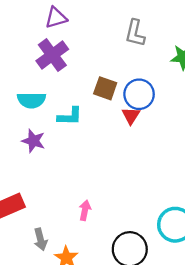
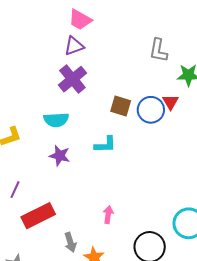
gray L-shape: (135, 33) -> (158, 50), moved
cyan L-shape: (70, 116) -> (105, 145), moved
red triangle: (131, 116) -> (171, 102), moved

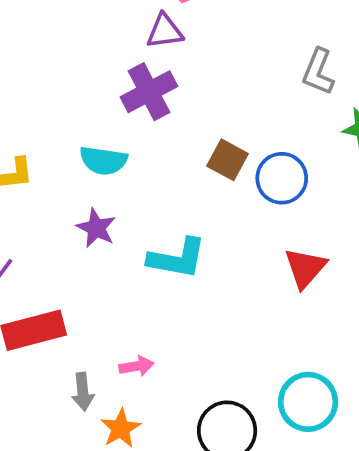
red triangle: (171, 102) -> (305, 268), moved, size x1.4
cyan L-shape: (105, 145) -> (177, 258), moved, size x1.4
pink arrow: (108, 215) -> (136, 366), moved, turned 60

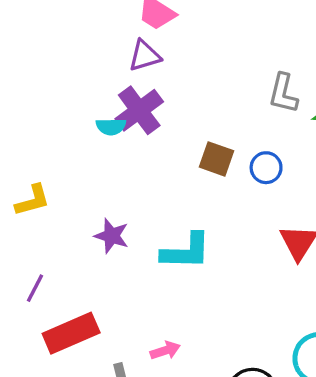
gray L-shape: (318, 72) -> (283, 93), moved
cyan semicircle: (103, 160) -> (111, 127), moved, size x0.7
blue circle: (282, 178) -> (266, 168), size x0.7

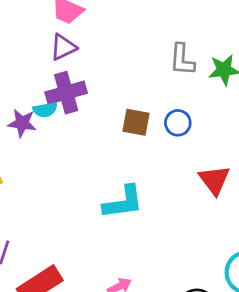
purple cross: (139, 110) -> (66, 93), turned 30
purple star: (112, 236) -> (22, 123), moved

